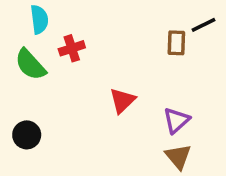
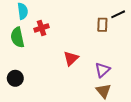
green semicircle: (30, 65) -> (17, 37), turned 30

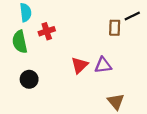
purple triangle: (102, 70) -> (103, 65), moved, turned 35
black circle: (15, 78) -> (29, 79), moved

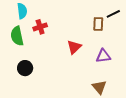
red triangle: (80, 65) -> (74, 47), moved
purple triangle: (103, 65) -> (103, 56), moved

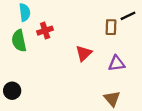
black circle: (25, 68) -> (12, 91), moved

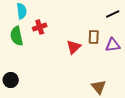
brown rectangle: (111, 27) -> (94, 37), moved
purple triangle: (117, 63) -> (113, 45), moved

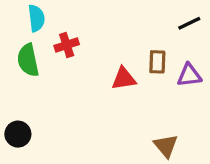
red triangle: (74, 47) -> (124, 79), turned 35

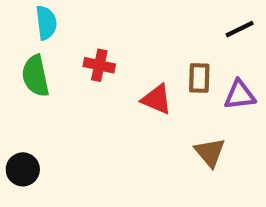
red cross: (67, 45) -> (99, 65), moved, turned 30
red triangle: (124, 79) -> (157, 99), turned 32
brown triangle: (166, 146) -> (210, 152), moved

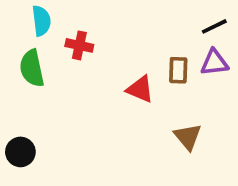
red cross: (99, 65) -> (79, 45), moved
purple triangle: (240, 95) -> (214, 63), moved

